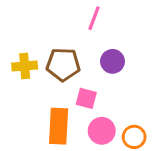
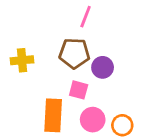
purple circle: (112, 61) -> (103, 67), moved
brown pentagon: (63, 64) -> (74, 53), moved

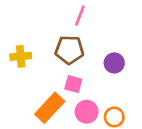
purple circle: (103, 67) -> (114, 63), moved
orange rectangle: (53, 115) -> (50, 108), turned 40

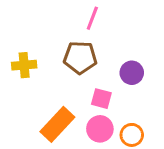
pink square: (73, 84) -> (101, 99), moved

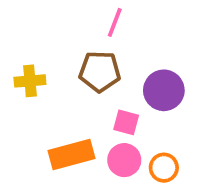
purple circle: (132, 73) -> (164, 90), size x1.4
orange rectangle: (57, 124) -> (71, 154), turned 32

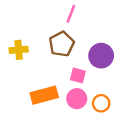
brown pentagon: (100, 71) -> (62, 44), turned -30

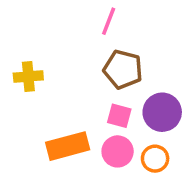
brown pentagon: (62, 44) -> (123, 69), moved, turned -30
purple circle: (101, 56) -> (162, 112), moved

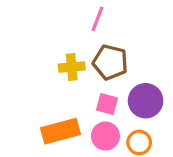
yellow cross: (28, 77) -> (72, 67), moved

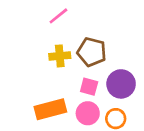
pink line: (97, 19) -> (58, 16), moved, turned 30

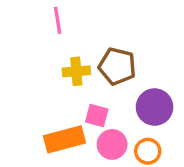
pink line: (58, 16) -> (58, 20), moved, turned -60
pink square: (89, 87) -> (97, 116), moved

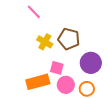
pink line: (58, 20) -> (34, 12), turned -35
yellow cross: (76, 71) -> (45, 42), turned 35

